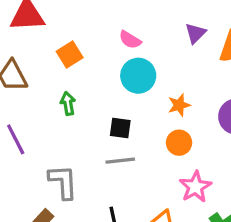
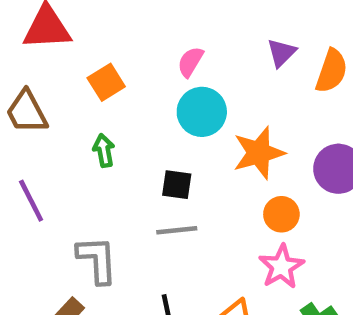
pink semicircle: (130, 40) -> (190, 62), turned 90
orange star: (179, 105) -> (259, 153), size x1.6
orange circle: (179, 143) -> (281, 214), moved

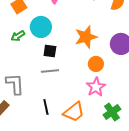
cyan circle: (202, 112) -> (41, 27), moved
green arrow: (104, 151) -> (18, 36), turned -112

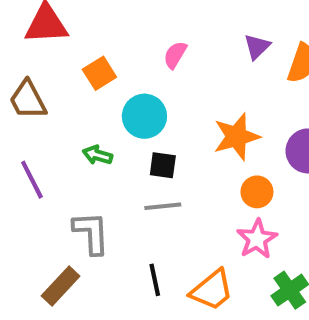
green arrow: (18, 36) -> (97, 155), moved, turned 48

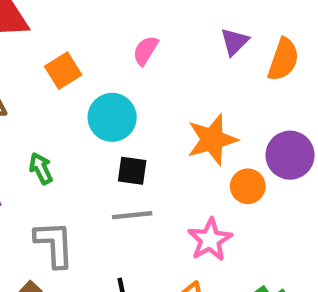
green arrow: (97, 155) -> (41, 168), moved, turned 48
orange circle: (257, 192) -> (248, 186), moved
pink star: (257, 239) -> (210, 240), moved

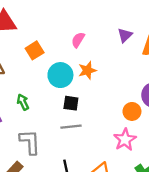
orange star: (212, 140) -> (87, 70), moved, size x0.7
pink star: (210, 240) -> (125, 140), moved

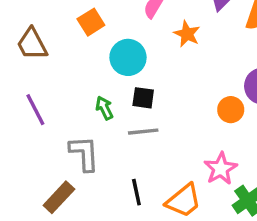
orange star: (87, 70) -> (187, 34), moved, turned -30
green arrow: (23, 102) -> (104, 108), moved
pink star: (125, 140) -> (221, 169), moved

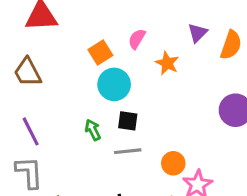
orange square: (91, 22) -> (100, 53), moved
orange circle: (231, 110) -> (173, 163), moved
gray L-shape: (84, 153) -> (29, 172), moved

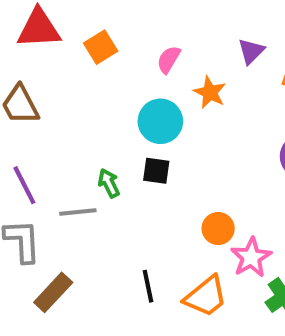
orange square: (100, 53) -> (101, 47), moved
cyan circle: (114, 84) -> (160, 121), moved
gray line: (128, 151) -> (78, 212), moved

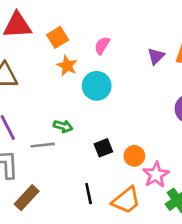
purple triangle: (251, 51) -> (156, 56), moved
orange star: (210, 92) -> (67, 66), moved
black square: (156, 171) -> (103, 148), moved, turned -30
green arrow: (109, 183) -> (63, 126), turned 132

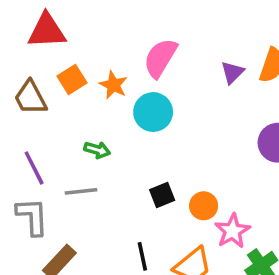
orange square: (58, 37) -> (72, 80), moved
pink semicircle: (102, 45) -> (160, 58), size x1.6
green arrow: (63, 126) -> (97, 150), moved

